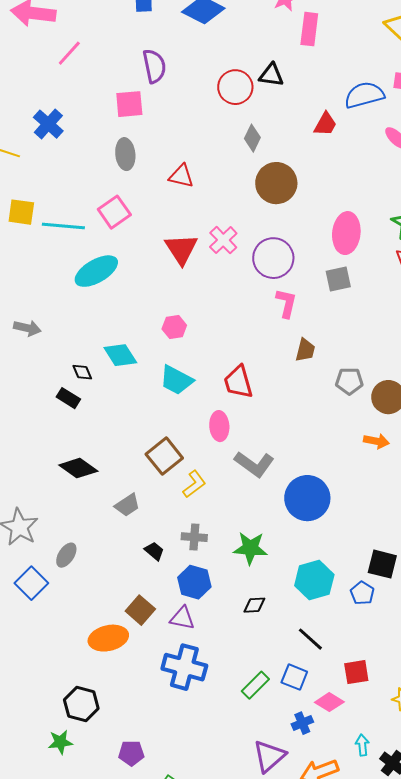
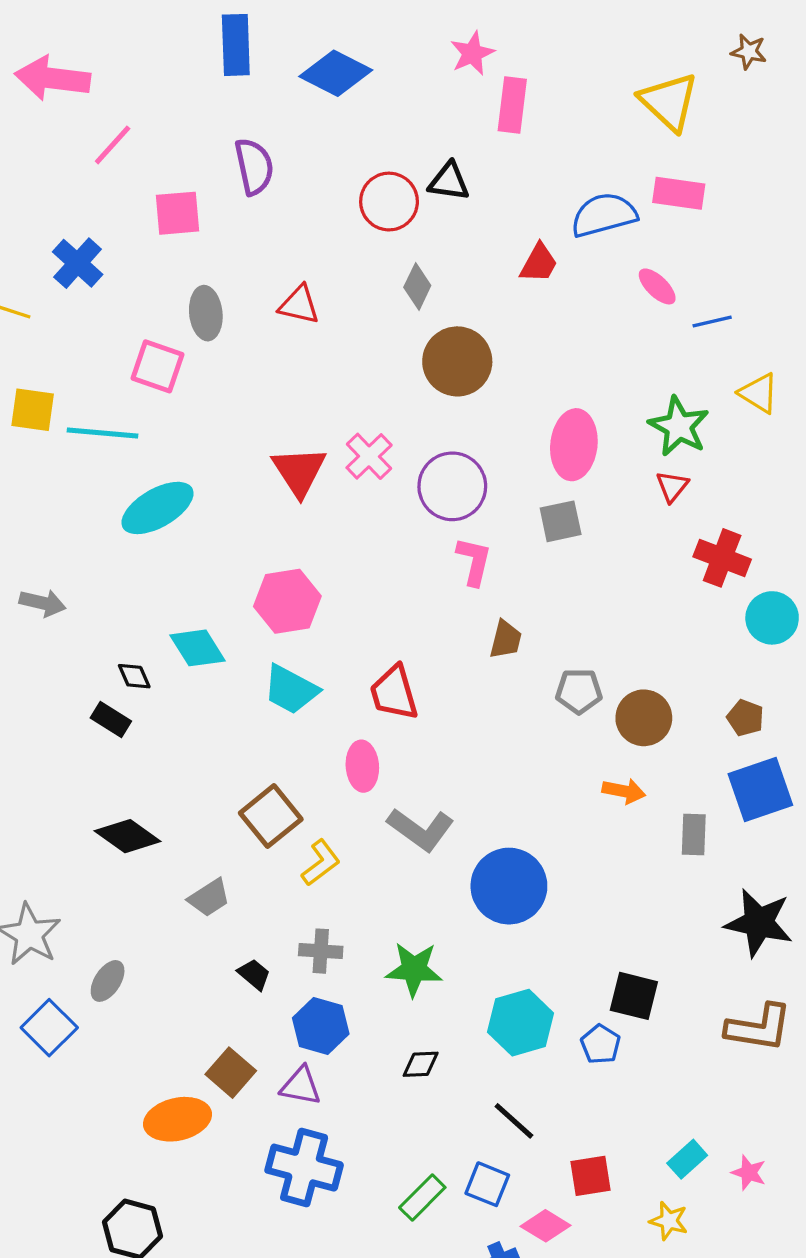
pink square: (129, 104) -> (177, 213), moved
red triangle: (181, 176) -> (299, 305), moved
pink square: (114, 212) -> (158, 366), moved, turned -36
pink hexagon: (174, 327) -> (287, 601), size x1.6

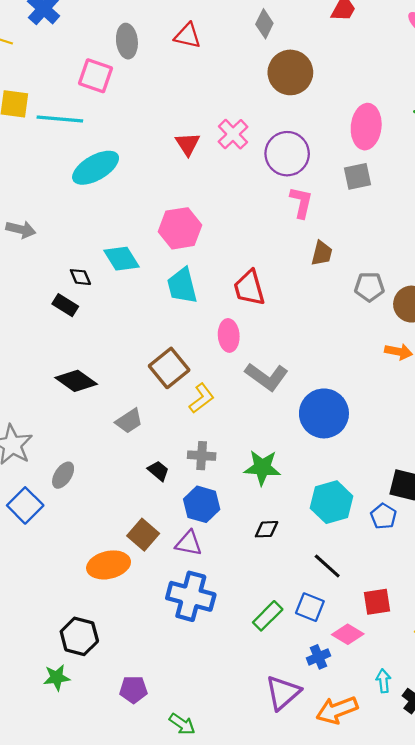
red triangle: (299, 471) -> (188, 144), size x0.7
cyan trapezoid: (291, 690) -> (182, 286), turned 48

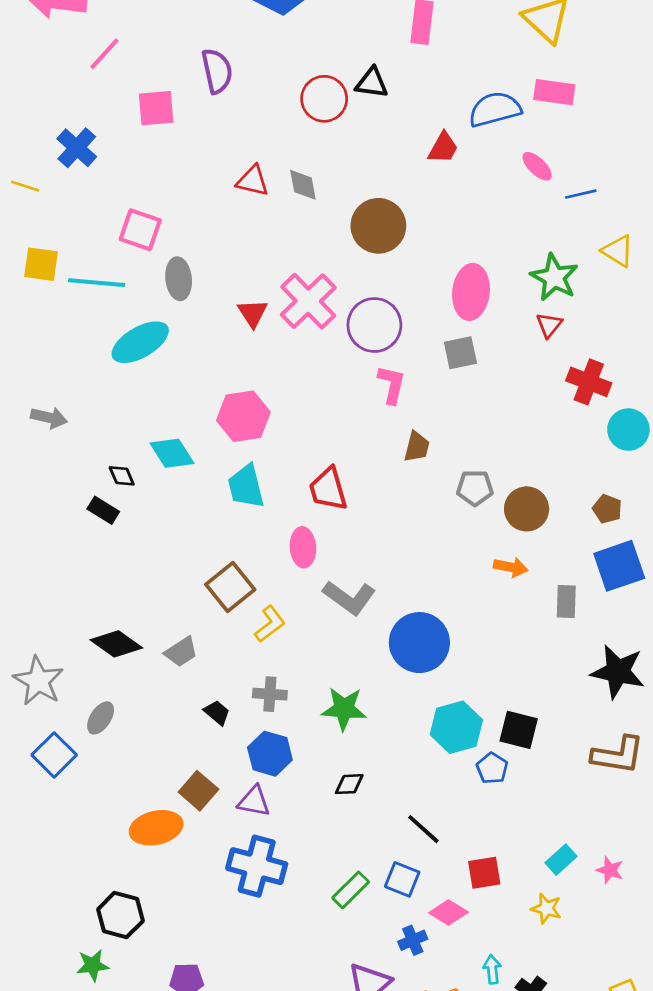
gray diamond: (264, 24) -> (303, 185), moved, turned -36
gray ellipse: (127, 41) -> (179, 279), moved
pink cross: (233, 134) -> (308, 301), size x1.5
black diamond: (76, 381) -> (116, 644), moved
cyan hexagon: (332, 502) -> (456, 727), moved

